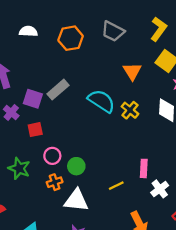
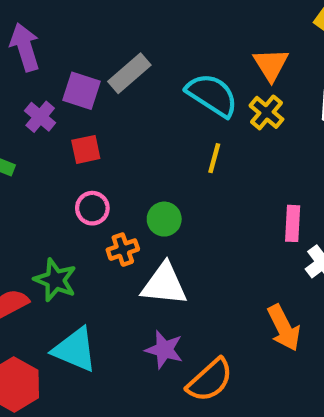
orange triangle: (132, 71) -> (271, 65), moved
pink circle: (52, 156) -> (92, 208), moved
green star: (19, 168) -> (55, 280), moved
yellow line: (116, 186) -> (214, 158), moved, turned -49

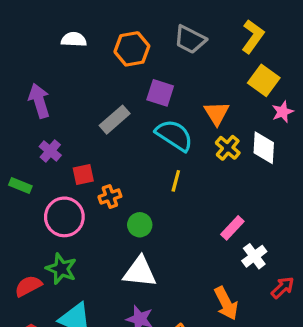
purple square: (81, 91) -> (160, 93), moved
yellow cross: (266, 112) -> (228, 148), moved
pink circle: (92, 208) -> (64, 217), moved, size x1.6
pink rectangle: (293, 223) -> (232, 228), turned 40
orange cross: (123, 250) -> (110, 197), moved

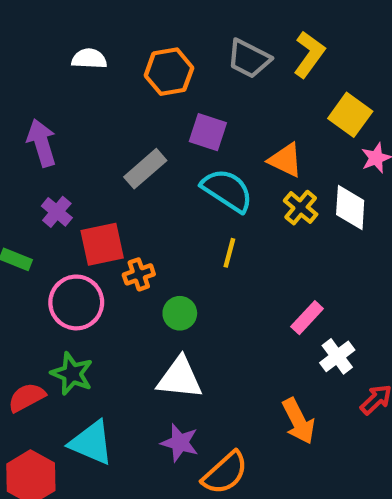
yellow L-shape: (253, 36) -> (309, 54), moved
orange triangle: (217, 113) -> (285, 160), turned -32
red square: (83, 175) -> (102, 244), size x1.5

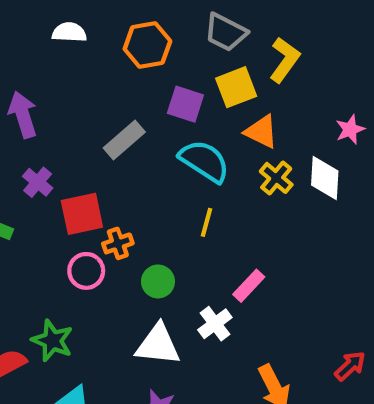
yellow L-shape: (309, 54) -> (285, 60), moved
yellow square: (350, 115) -> (236, 87), moved, turned 33
pink circle: (76, 302) -> (86, 271), moved, size x0.7
pink rectangle: (307, 318) -> (249, 286), moved
white cross: (337, 356) -> (215, 324), moved

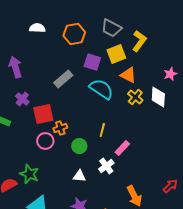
yellow line: (207, 222) -> (102, 130), moved
white triangle: (158, 345) -> (79, 176), size x0.6

